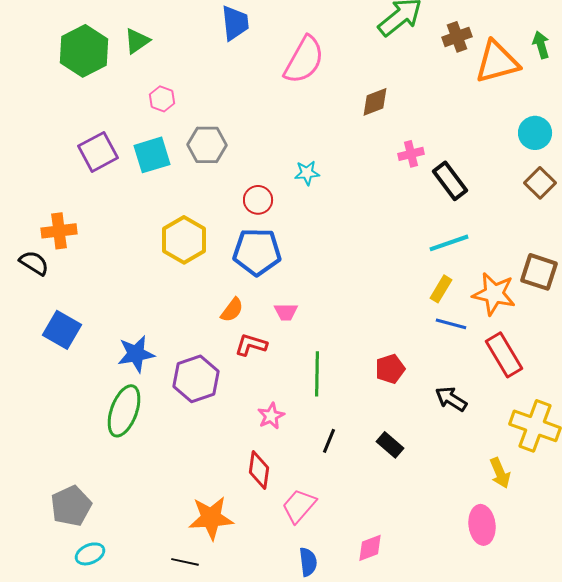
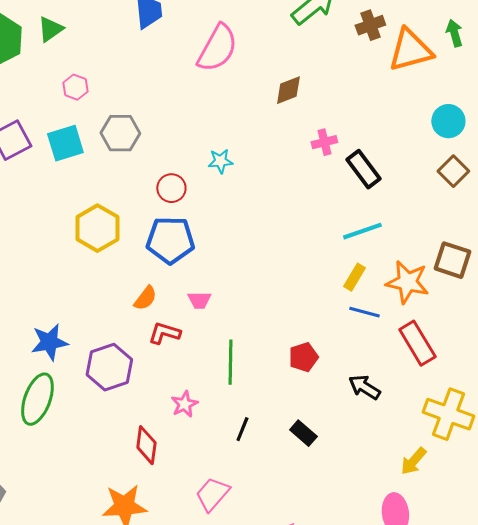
red diamond: (259, 470) -> (146, 445), moved
yellow arrow: (500, 473) -> (413, 461), turned 64

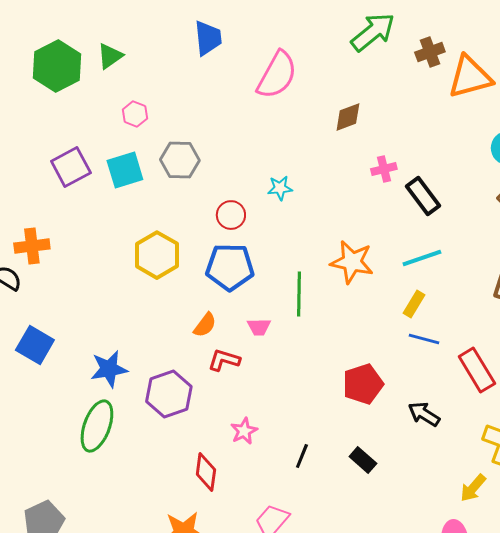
orange star: (407, 282) -> (352, 262), moved
red pentagon: (303, 357) -> (363, 384), size x1.4
green line: (230, 362) -> (299, 294), moved

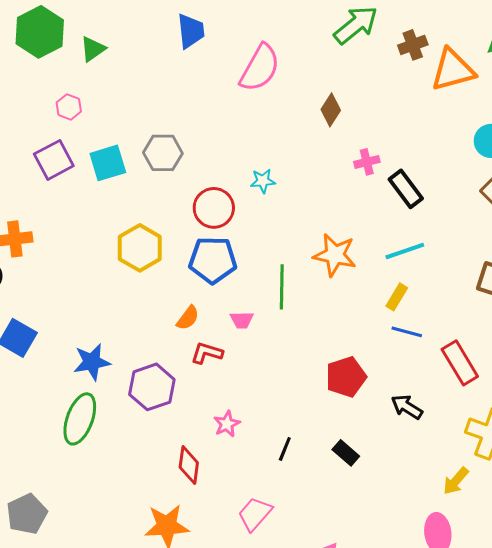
green hexagon: (57, 66) -> (40, 32), moved
pink hexagon: (135, 114) -> (69, 107), moved
brown diamond: (348, 117) -> (331, 110), turned -36
red circle: (231, 215) -> (214, 208), size x1.4

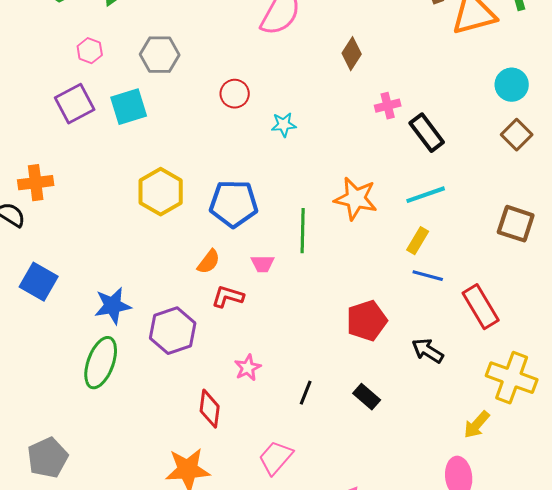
gray hexagon: (163, 153) -> (160, 55), moved
red circle: (214, 208) -> (235, 94), moved, size x0.7

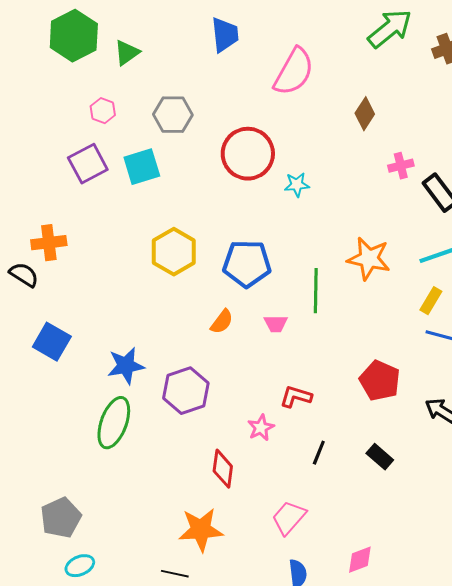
red circle: (235, 94) -> (248, 154), size x1.8
red L-shape: (228, 297) -> (296, 397), moved
red pentagon: (367, 321) -> (380, 381), turned -30

